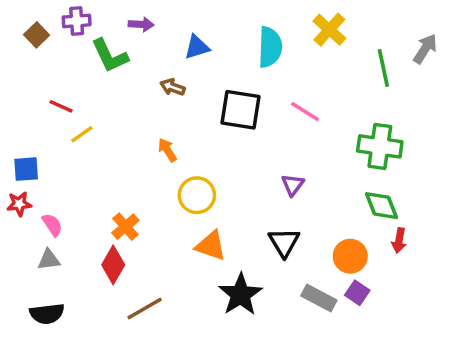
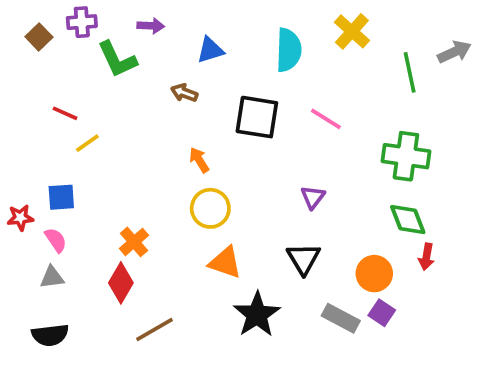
gray arrow: (425, 49) -> (454, 52), turned 32
orange arrow: (167, 150) -> (199, 160), moved
blue square: (26, 169) -> (61, 197), moved

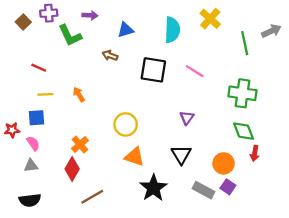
yellow line: (87, 143) -> (45, 94), moved, turned 32
orange arrow: (199, 160) -> (79, 94), moved

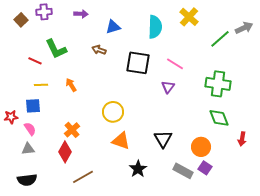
green L-shape: (70, 35) -> (56, 49), moved
green line: (245, 43) -> (220, 39), turned 60
purple triangle: (187, 118) -> (168, 87), moved
red arrow: (255, 153) -> (242, 139), moved
black star: (153, 188) -> (138, 169), size x0.7

